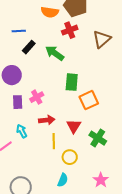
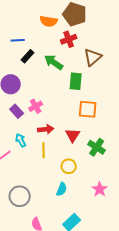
brown triangle: (102, 39) -> (93, 57), moved
green rectangle: (72, 82) -> (76, 81), moved
orange square: (89, 100) -> (88, 109), turned 30
purple rectangle: (18, 102) -> (17, 111), turned -40
yellow line: (54, 141) -> (44, 150), moved

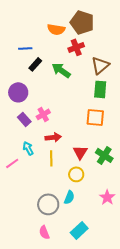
green rectangle: (76, 81) -> (100, 89), moved
red triangle: (73, 135) -> (80, 152), moved
gray circle: (20, 196) -> (48, 204), moved

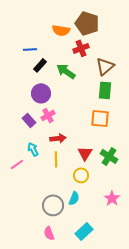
purple circle: (18, 92) -> (41, 93), moved

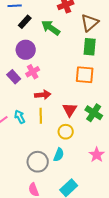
cyan arrow: (33, 149) -> (20, 117), moved

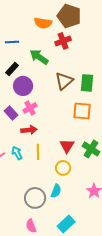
black rectangle: (25, 22) -> (12, 69), moved
brown triangle: (90, 23) -> (64, 81), moved
green arrow: (51, 28) -> (39, 57), moved
red arrow: (43, 95) -> (29, 130), moved

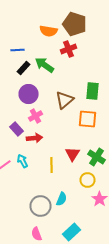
black rectangle: (12, 69) -> (24, 68), moved
brown triangle: (64, 81) -> (64, 100), moved
purple rectangle: (11, 113) -> (16, 129), moved
yellow line: (38, 152) -> (52, 165), moved
yellow circle: (63, 168) -> (88, 180), moved

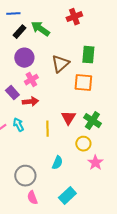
red cross: (68, 49) -> (74, 17), moved
gray circle: (40, 206) -> (25, 176), moved

